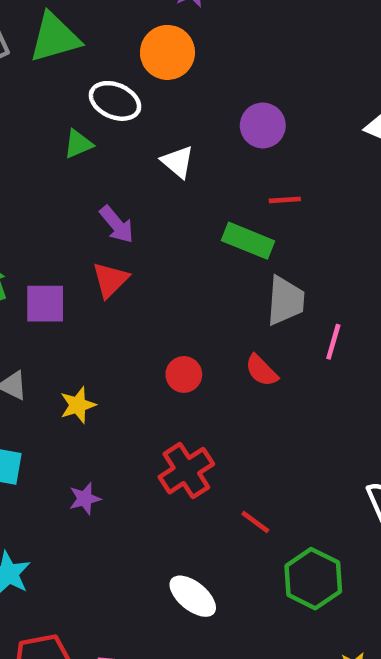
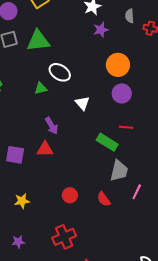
orange circle: (167, 52) -> (118, 65), moved
red triangle: (110, 280) -> (45, 149), turned 36

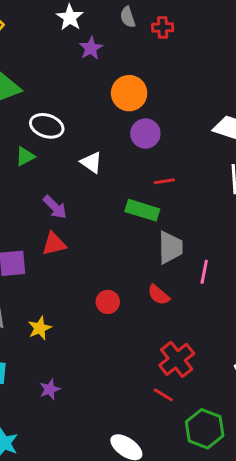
red cross: (64, 237) -> (177, 359), moved

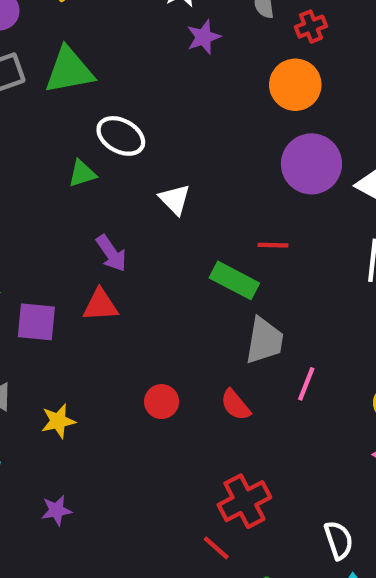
red cross: (163, 27) -> (311, 27), turned -30
orange circle: (129, 93) -> (295, 85), moved
purple circle: (145, 134) -> (311, 164), moved, size x1.4

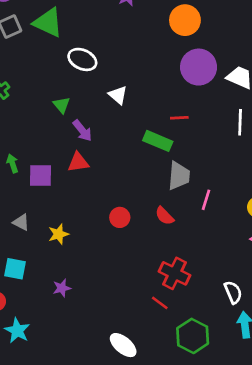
green triangle: (69, 70) -> (48, 23), turned 40
green triangle: (82, 174) -> (62, 105), moved, turned -48
red cross: (244, 501) -> (174, 273), turned -32

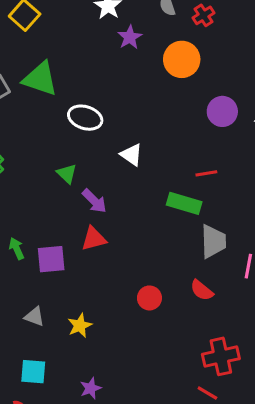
orange circle: (185, 20) -> (182, 59), moved
purple circle: (199, 67) -> (222, 111), size x0.7
red cross: (174, 273) -> (221, 356), turned -32

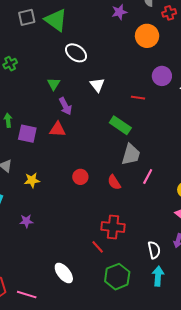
red line: (206, 173) -> (138, 98), moved

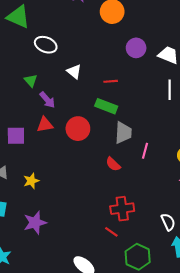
red line: (138, 98) -> (111, 81), moved
red circle: (80, 177) -> (78, 129), moved, size x1.5
purple star: (26, 221) -> (35, 223), size x1.6

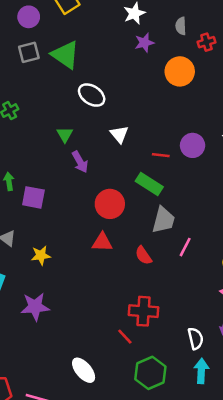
purple circle: (136, 48) -> (193, 145), moved
red triangle: (45, 125) -> (102, 242), moved

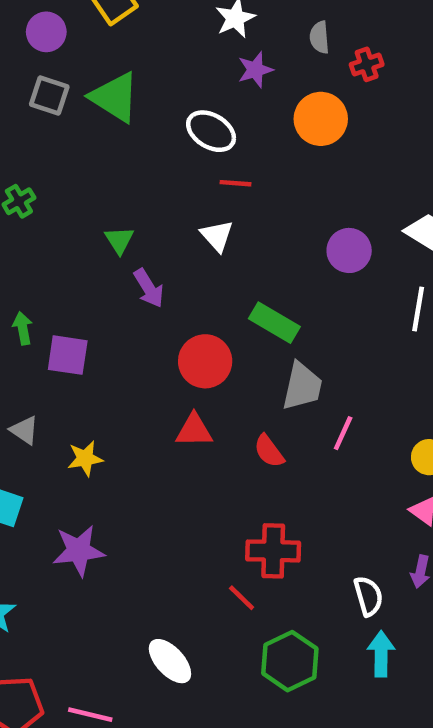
gray square: (29, 52) -> (49, 95), turned 35
white ellipse: (92, 95) -> (211, 131), moved
red line: (161, 155) -> (236, 183), moved

